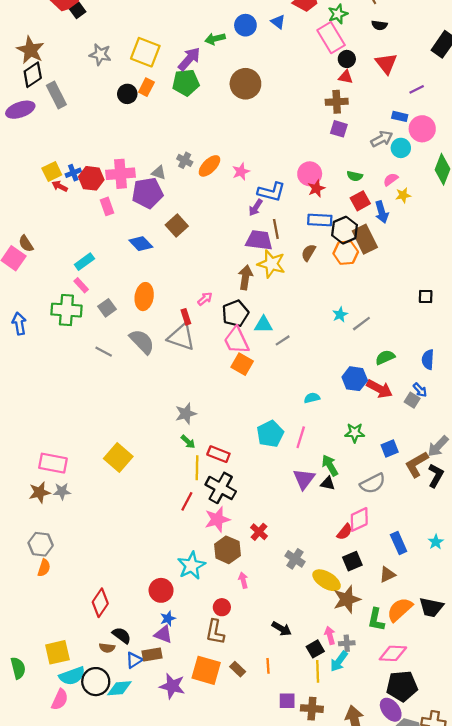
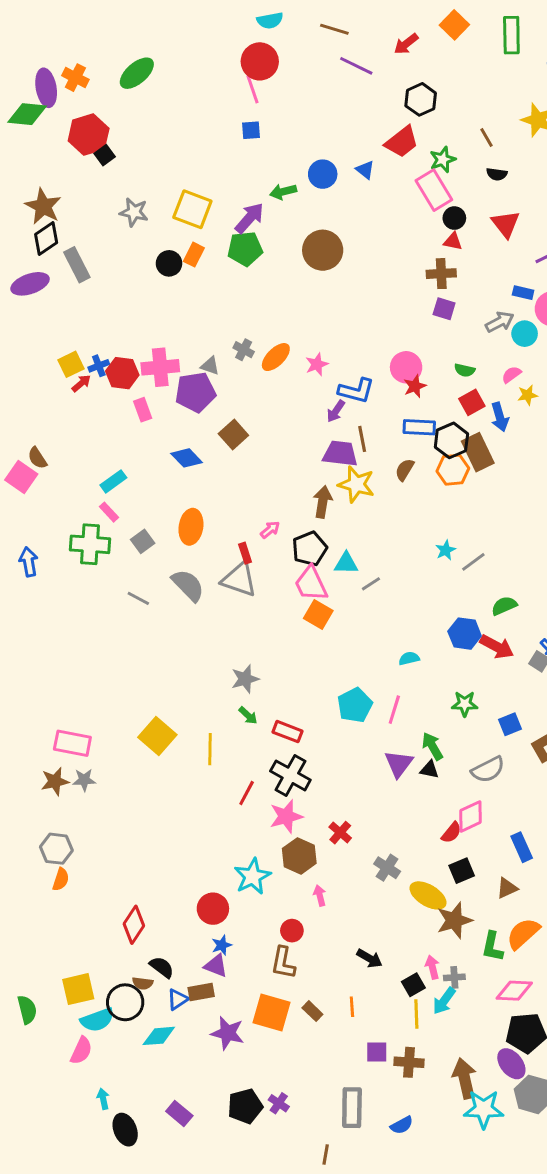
red arrow: (60, 186) -> (81, 383), turned 112
yellow line: (197, 468) -> (210, 749), moved
black circle: (96, 682) -> (125, 1002), moved

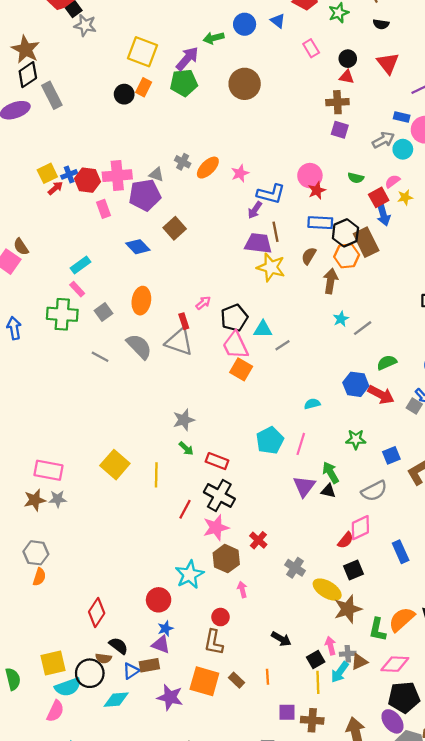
pink rectangle: (434, 190) -> (311, 48), moved, size x0.6
gray star: (134, 212) -> (85, 25), moved
red square: (472, 402) -> (379, 197), moved
brown arrow: (323, 502) -> (331, 281), moved
brown triangle: (507, 888) -> (359, 662), moved

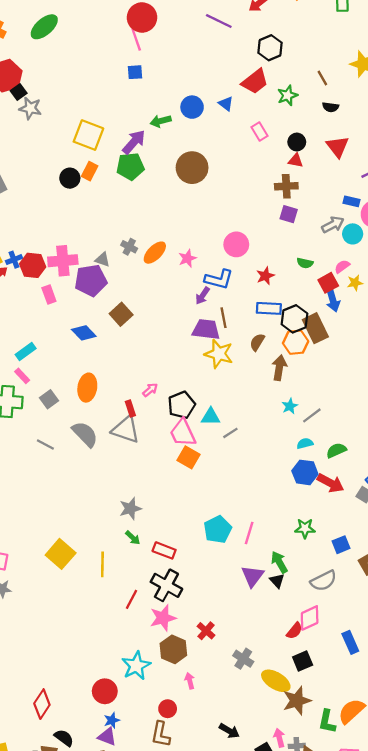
pink circle: (310, 176) -> (236, 244), moved
cyan semicircle: (312, 404) -> (305, 443), moved
black triangle: (328, 491) -> (277, 581), turned 35

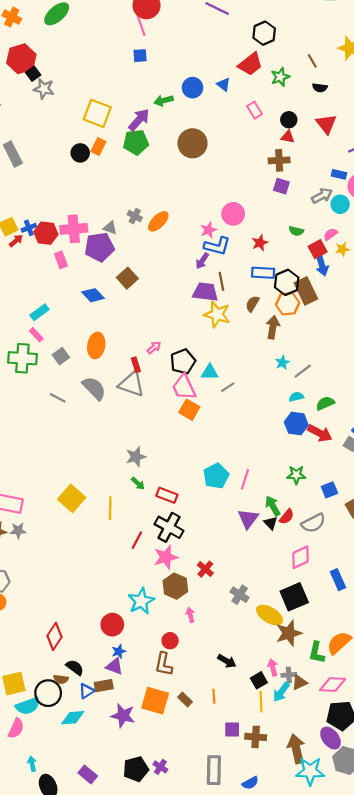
pink star: (187, 258) -> (209, 230), moved
red semicircle: (294, 631) -> (287, 517), moved
black square: (303, 661) -> (294, 597), size x1.5

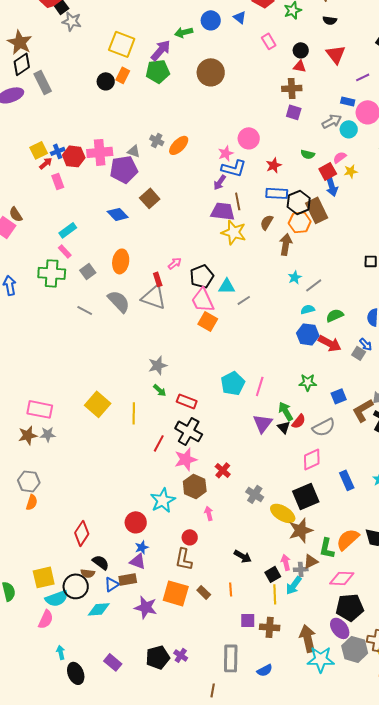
pink rectangle: (61, 260) -> (58, 181), moved
brown triangle: (299, 682) -> (311, 561), moved

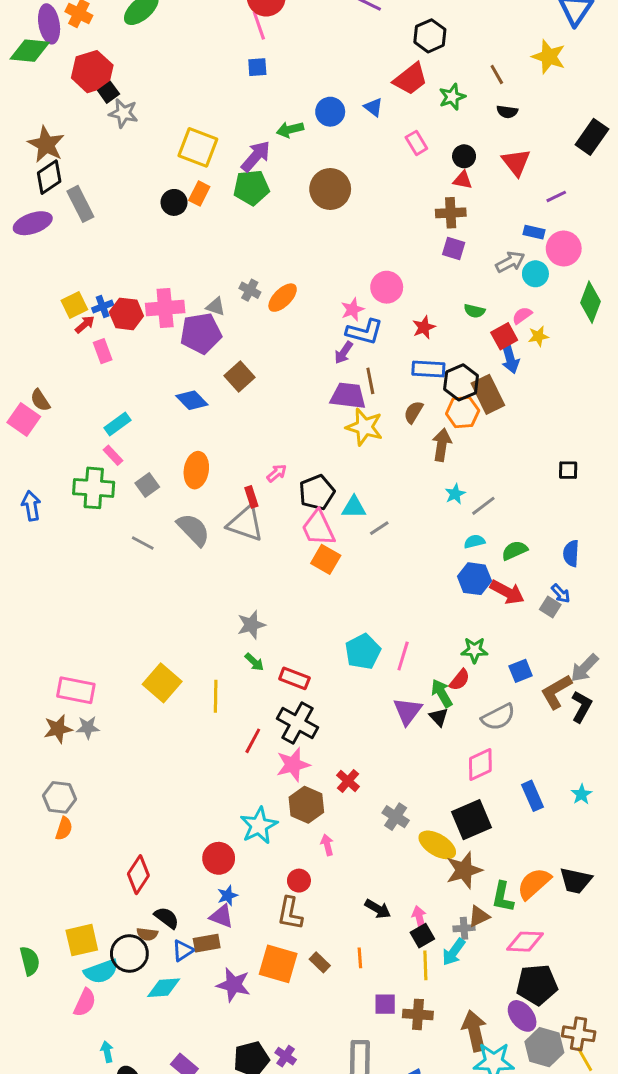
red semicircle: (299, 421) -> (460, 680), moved
pink arrow: (286, 562) -> (419, 918), moved

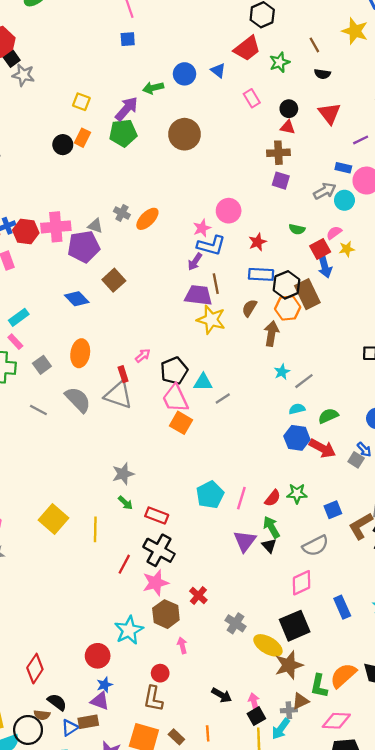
yellow square: (198, 147) -> (81, 102), size x0.6
red semicircle: (460, 680) -> (273, 498), moved

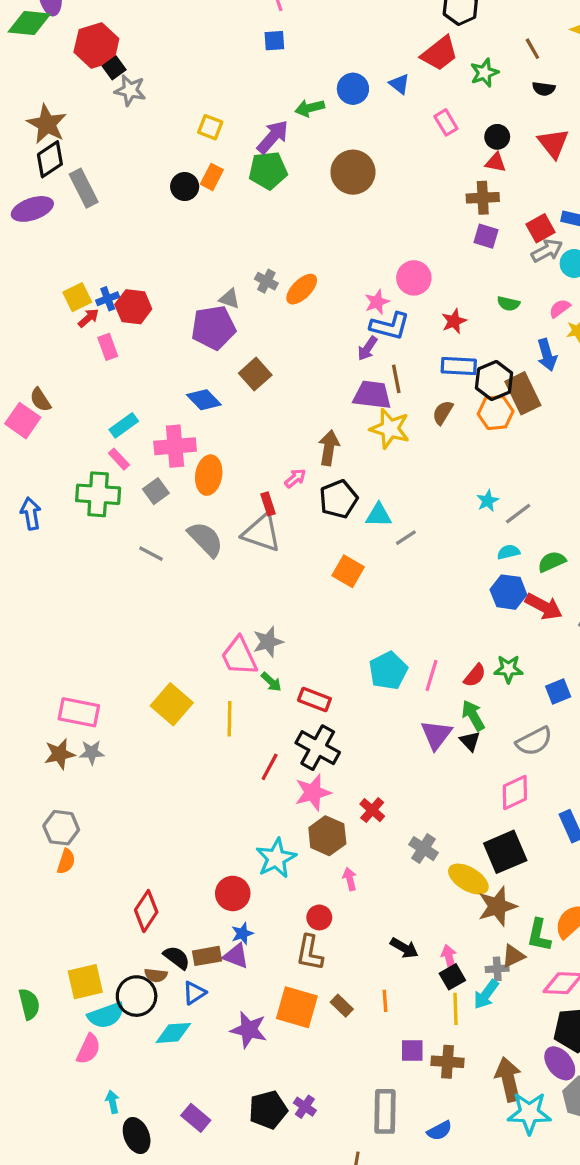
pink cross: (56, 227) -> (175, 446), moved
red square: (320, 249) -> (541, 228), moved
brown arrow: (271, 334) -> (329, 448), moved
pink trapezoid: (175, 398) -> (239, 656), moved
brown rectangle: (88, 722) -> (207, 956), moved

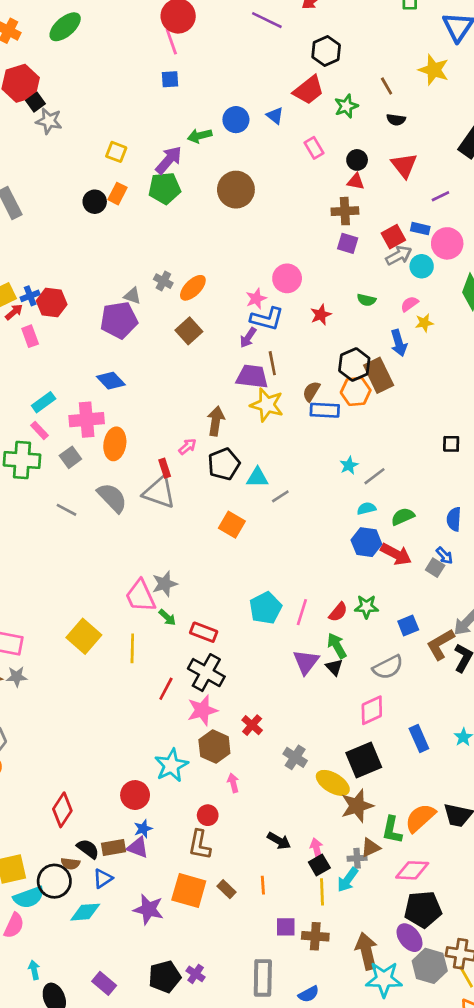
blue rectangle: (459, 366) -> (325, 410), moved
brown square: (255, 374) -> (189, 331), moved

